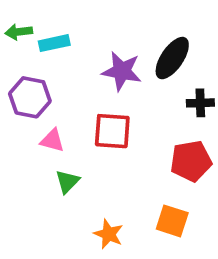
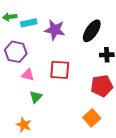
purple star: (122, 71) -> (55, 30), moved
orange square: (172, 221) -> (92, 118), turned 30
orange star: (109, 234) -> (24, 125), moved

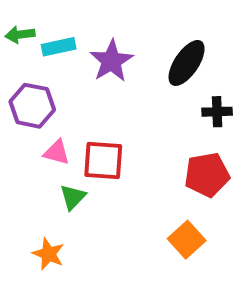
purple star: (55, 30) -> (111, 61), turned 30
red square: (60, 70) -> (103, 160), moved

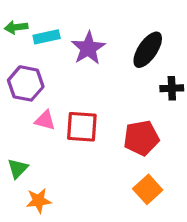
red pentagon: (207, 175) -> (141, 138), moved
green triangle: (73, 197) -> (18, 169), moved
orange star: (48, 254) -> (39, 201), turned -30

